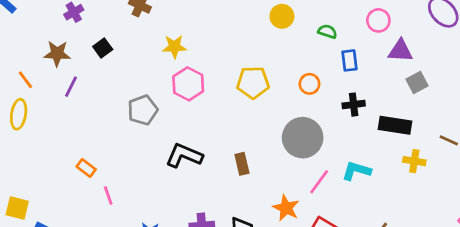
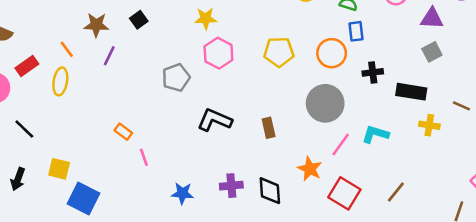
purple triangle: (401, 51) -> (432, 18), moved
blue rectangle: (349, 60) -> (356, 31), moved
orange circle: (309, 84) -> (332, 53), size x1.5

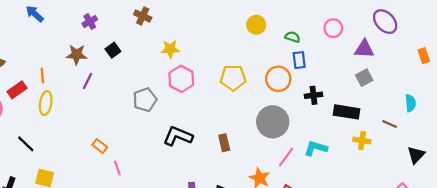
orange line: (67, 49) -> (42, 76), moved, turned 32
black line: (24, 129) -> (26, 144), moved

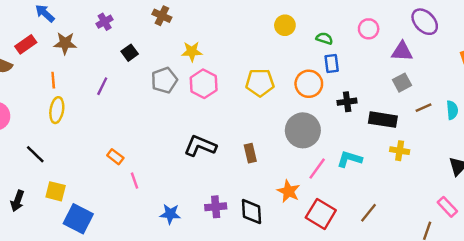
brown star: (77, 55) -> (65, 43), moved
red rectangle: (17, 90) -> (26, 44), moved
gray pentagon: (145, 100) -> (164, 80), moved
brown line: (390, 124) -> (424, 108), moved, turned -48

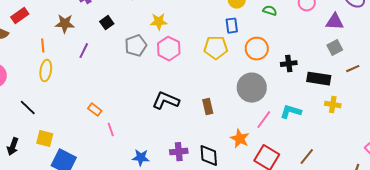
brown star: (65, 43) -> (65, 24), moved
blue rectangle: (332, 63) -> (232, 26), moved

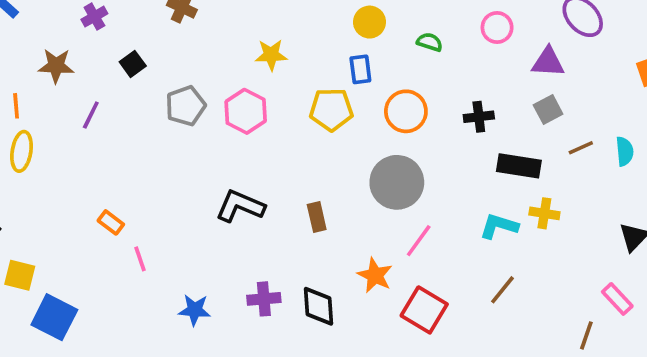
yellow star: (159, 22) -> (271, 55), moved
black cross: (289, 64) -> (479, 117), moved
cyan L-shape: (291, 112) -> (499, 226), moved
brown line: (307, 157) -> (503, 290), moved

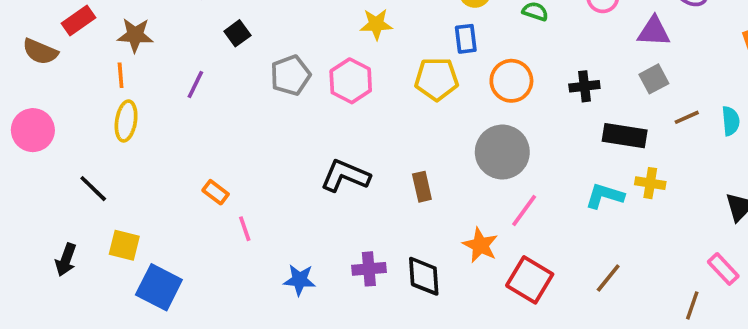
brown star: (56, 66) -> (135, 35), moved
brown line: (503, 290) -> (608, 278), moved

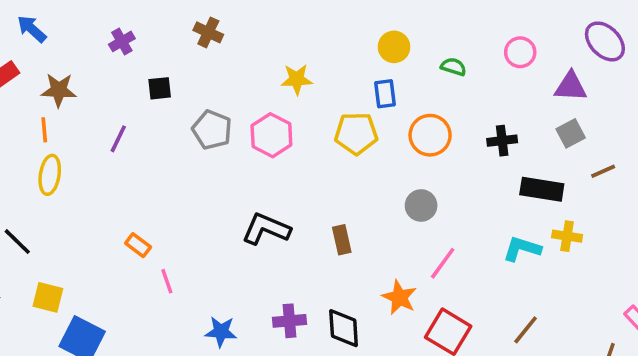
black square: (237, 33) -> (160, 88), turned 30
gray pentagon: (290, 75) -> (212, 130), turned -30
gray circle: (502, 152) -> (421, 205), size x0.6

